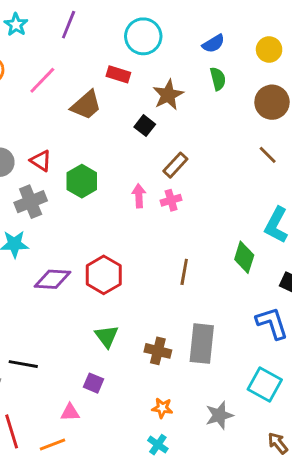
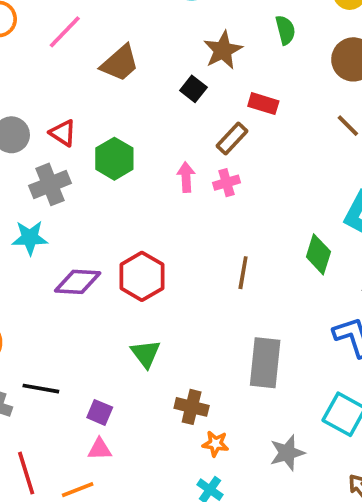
red rectangle: (118, 74) -> (263, 104), moved
brown cross: (158, 351) -> (192, 407), moved
purple square: (93, 383) -> (100, 412), moved

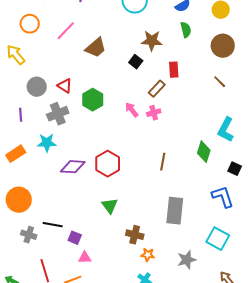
brown star: (223, 50) -> (152, 41), turned 30
red rectangle: (263, 104) -> (174, 70), turned 70
pink arrow: (186, 177) -> (132, 110), turned -35
purple square: (100, 412) -> (75, 238), moved

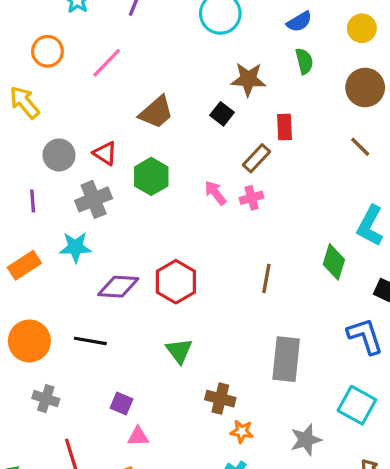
brown trapezoid: (96, 48) -> (156, 112), moved
black line: (53, 225) -> (90, 341), moved

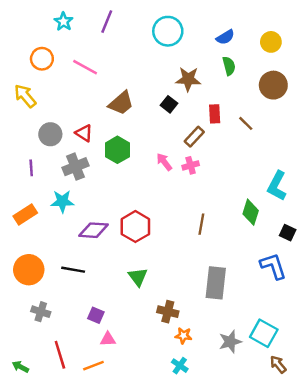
pink line: (107, 63) -> (85, 67), turned 75
brown line: (360, 147) -> (246, 123), moved
cyan square: (357, 405) -> (264, 333), moved

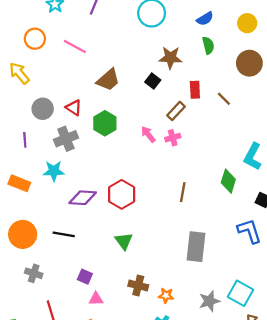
orange rectangle: (25, 215) -> (19, 183), turned 55
brown cross: (168, 312) -> (138, 286), moved

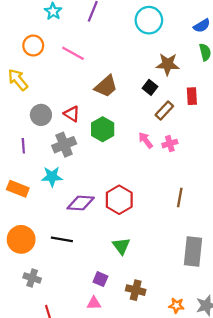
brown rectangle: (176, 111) -> (164, 111), moved
purple square: (85, 277) -> (100, 279), moved
orange star: (166, 296) -> (176, 305), moved

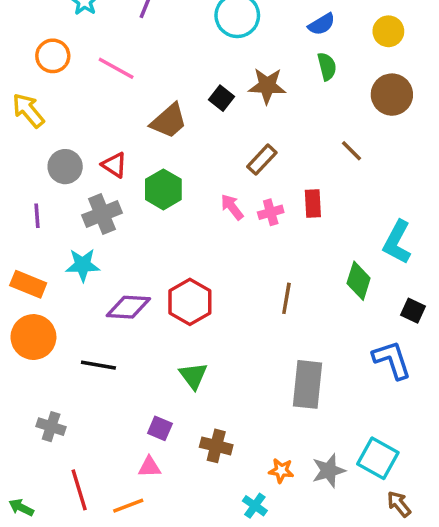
black square: (150, 87) -> (221, 98), moved
red rectangle: (192, 96) -> (313, 203), moved
orange circle: (21, 239) -> (33, 337), moved

